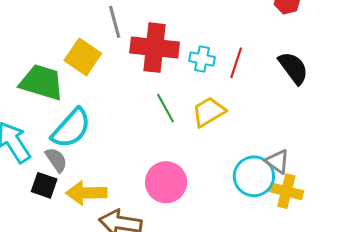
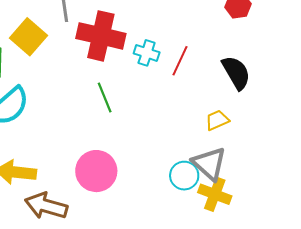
yellow trapezoid: (209, 112) -> (217, 120), moved, size x0.7
gray triangle: (277, 162) -> (209, 164), size x1.4
cyan circle: (254, 176) -> (184, 176), size x0.7

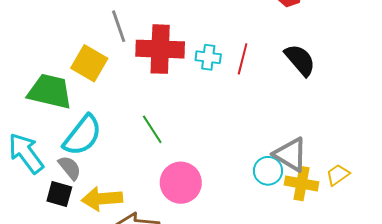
green line: (105, 97) -> (152, 129), moved
yellow trapezoid: (217, 120) -> (338, 175), moved

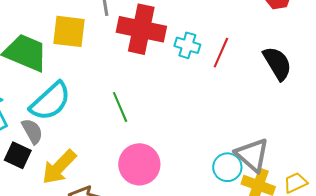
yellow square: (89, 63) -> (69, 31), turned -33
yellow arrow: (102, 199) -> (59, 167), turned -51

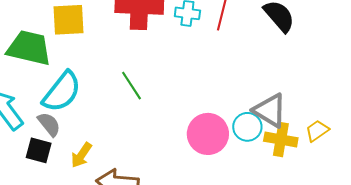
pink circle: (139, 164) -> (208, 134), moved
yellow arrow: (59, 167) -> (81, 155), size x0.7

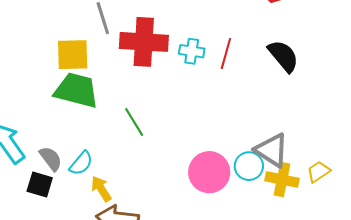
green trapezoid: (29, 48) -> (76, 90), moved
cyan semicircle: (62, 92) -> (81, 163), moved, size x0.6
yellow arrow: (81, 155) -> (101, 189), moved, turned 112

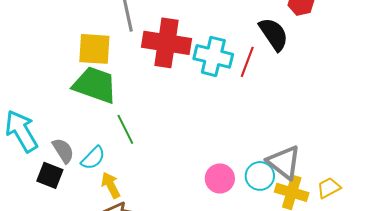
cyan cross: (192, 51) -> (213, 56), size x1.5
black semicircle: (283, 56) -> (274, 34), moved
green line: (134, 122) -> (125, 129), moved
pink circle: (209, 172) -> (220, 178), size x0.7

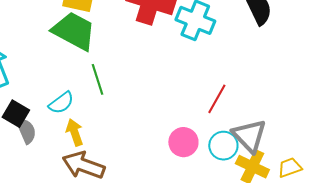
red line: (247, 62) -> (217, 99), moved
gray semicircle: (63, 151) -> (26, 131), moved

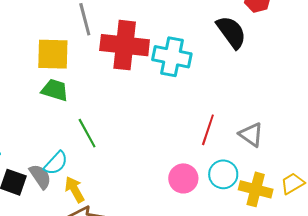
green trapezoid: (74, 31) -> (55, 90), size x0.6
gray semicircle: (26, 131) -> (40, 176), moved
gray triangle: (249, 136) -> (251, 135), moved, size x0.7

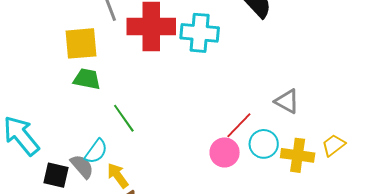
red line: (208, 130) -> (239, 125), moved, turned 32

